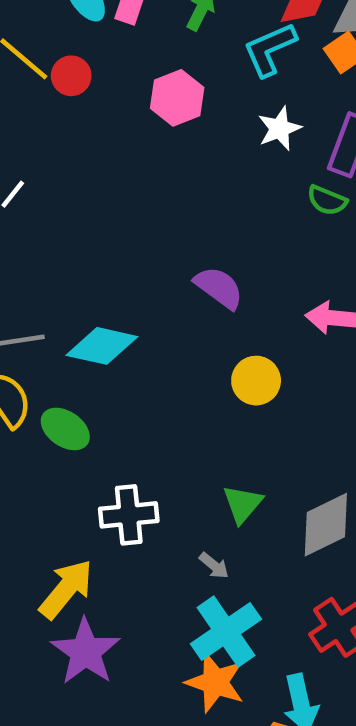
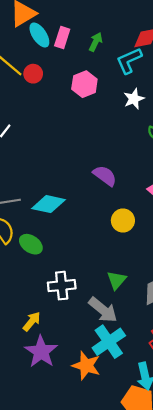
gray arrow: (214, 566) -> (103, 310), size x2.0
yellow arrow: (66, 589) -> (32, 321), size x0.7
orange star: (215, 682) -> (86, 366), moved

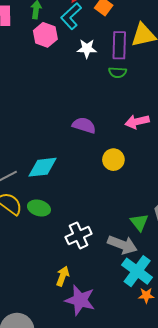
pink hexagon: (84, 84) -> (45, 35), moved
white star: (134, 99) -> (87, 49), turned -30
green triangle: (117, 280) -> (139, 222), moved
orange star: (86, 366) -> (146, 295), moved, size x0.6

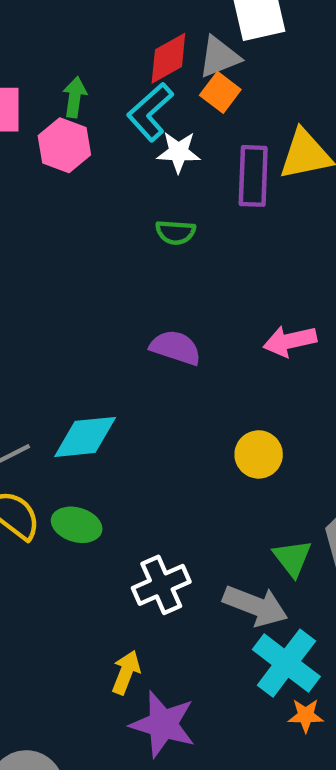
pink hexagon: (45, 35) -> (64, 145), moved
white star: (87, 49) -> (179, 152), moved
green semicircle: (118, 72) -> (175, 232), moved
yellow circle: (113, 160) -> (259, 454), moved

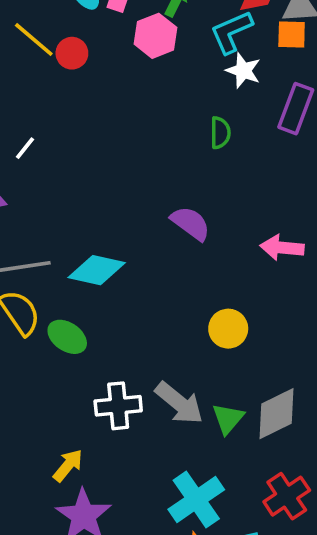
orange square: (220, 92) -> (292, 34), turned 36
green semicircle: (175, 232) -> (220, 133), turned -112
gray arrow: (255, 606) -> (179, 403), moved

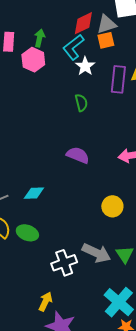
white star: (243, 71) -> (85, 66), turned 30
cyan diamond: (97, 270) -> (34, 193), size x0.7

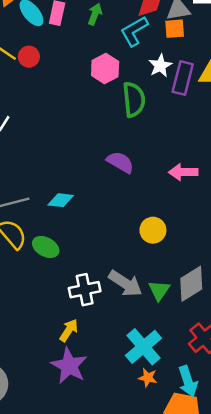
pink hexagon: (33, 60) -> (105, 69), moved
white star: (85, 66) -> (160, 66), moved
green semicircle: (81, 103) -> (134, 100), size x1.6
yellow arrow: (45, 302) -> (69, 330), moved

